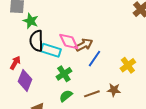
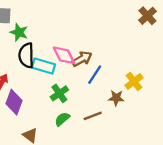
brown star: (114, 90) -> (116, 98), moved

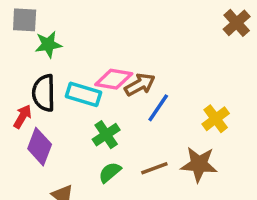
green star: (19, 32) -> (48, 44), turned -30
black semicircle: (26, 55) -> (44, 93), moved
pink diamond: (64, 55) -> (114, 79), turned -55
brown star: (116, 98) -> (199, 164), moved, size x1.5

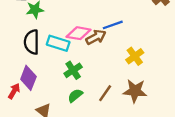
blue line: (158, 108) -> (113, 25), moved, turned 36
red arrow: (23, 116) -> (14, 91), moved
yellow cross: (216, 119) -> (135, 56), moved
brown line: (154, 168) -> (105, 93), turned -36

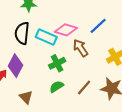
blue line: (113, 25) -> (98, 26), turned -30
brown arrow: (96, 37) -> (81, 48), moved, turned -102

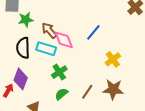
pink diamond: (66, 30) -> (64, 40), turned 60
brown arrow: (81, 48) -> (49, 30), moved

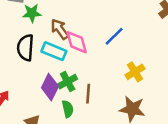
purple diamond: (21, 79) -> (50, 87), moved
brown line: (87, 92) -> (88, 94), moved, turned -35
green semicircle: (61, 94) -> (68, 109), turned 112

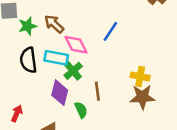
brown arrow: (60, 29) -> (54, 24), moved
yellow cross: (135, 72) -> (140, 77), moved, turned -36
green cross: (68, 82) -> (73, 71), moved

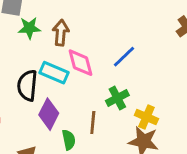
brown arrow: (54, 24) -> (61, 33), turned 40
black semicircle: (28, 60) -> (27, 85), moved
green cross: (73, 71) -> (117, 98), moved

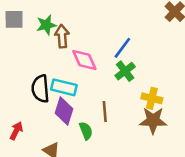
green star: (29, 28) -> (46, 25), moved
cyan rectangle: (54, 73) -> (64, 87), moved
green cross: (117, 98) -> (125, 71), moved

